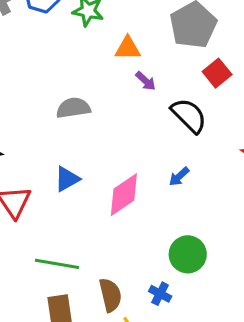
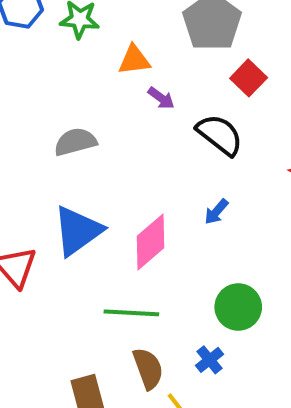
blue triangle: (67, 179) -> (78, 231), size x1.6
green line: (57, 264) -> (131, 313), moved
blue cross: (160, 294) -> (210, 360), turned 30

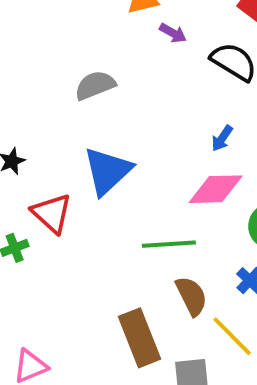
blue arrow: (216, 212) -> (222, 138), moved
pink diamond: (151, 242) -> (216, 189), moved, turned 46

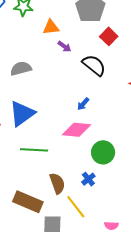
green line: (169, 244) -> (34, 150), moved
brown rectangle: (140, 338) -> (28, 202), turned -52

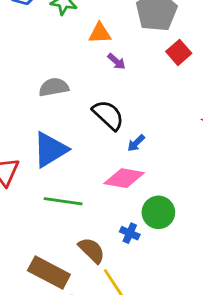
black semicircle: (94, 65) -> (108, 115), moved
blue cross: (88, 179) -> (130, 233), moved, turned -32
brown semicircle: (57, 183) -> (92, 250), turned -30

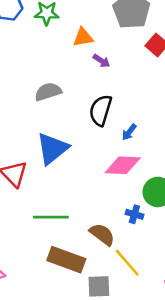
black semicircle: (108, 115) -> (101, 110), turned -108
green line: (63, 201) -> (51, 217), moved

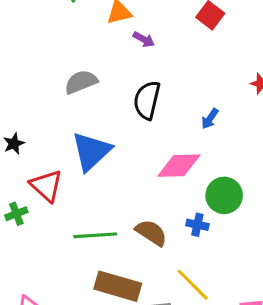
blue arrow: (129, 132) -> (210, 119), moved
brown semicircle: (102, 234) -> (151, 233), moved

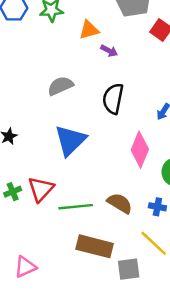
pink diamond: (179, 166) -> (140, 150), turned -64
red triangle: (46, 186) -> (41, 189), moved, turned 32
blue cross: (197, 225) -> (157, 207), moved

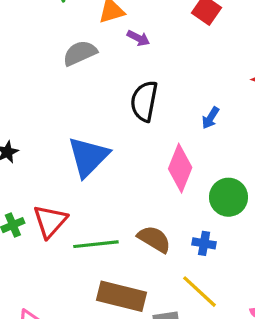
gray semicircle: (60, 86) -> (80, 53), moved

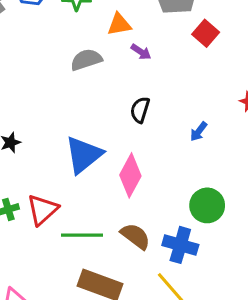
black semicircle: (144, 101) -> (140, 110), size x0.7
pink diamond: (180, 168) -> (130, 175), moved
blue cross: (204, 243) -> (180, 245), size x1.6

